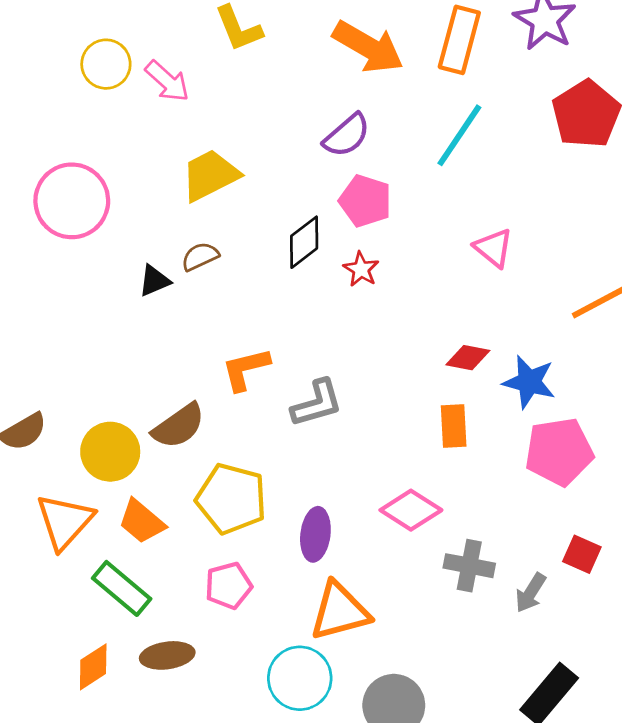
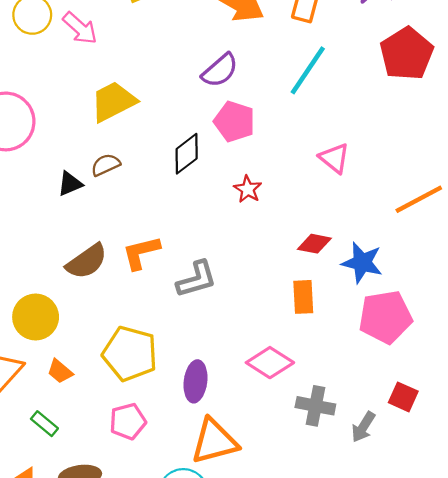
red star: (361, 269) -> (248, 189), moved
brown semicircle: (179, 426) -> (87, 261), moved
orange trapezoid: (142, 521) -> (60, 371), size x0.7
green rectangle: (122, 588) -> (44, 424), size x0.6

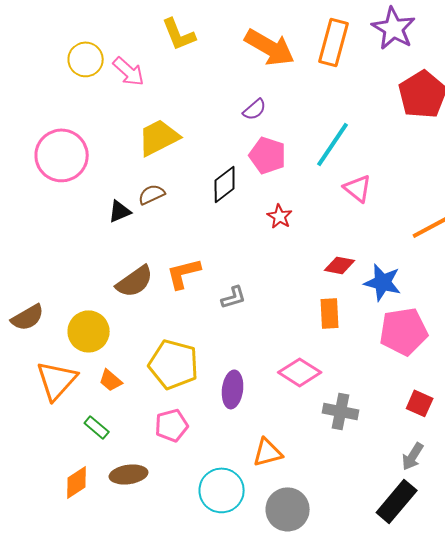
purple semicircle: (220, 70) -> (255, 109), size x0.7
cyan line: (308, 70) -> (333, 144), moved
gray L-shape: (197, 279) -> (234, 297), size x0.7
gray arrow: (363, 427) -> (413, 456), moved
orange triangle: (214, 441) -> (268, 452), moved, size x0.7

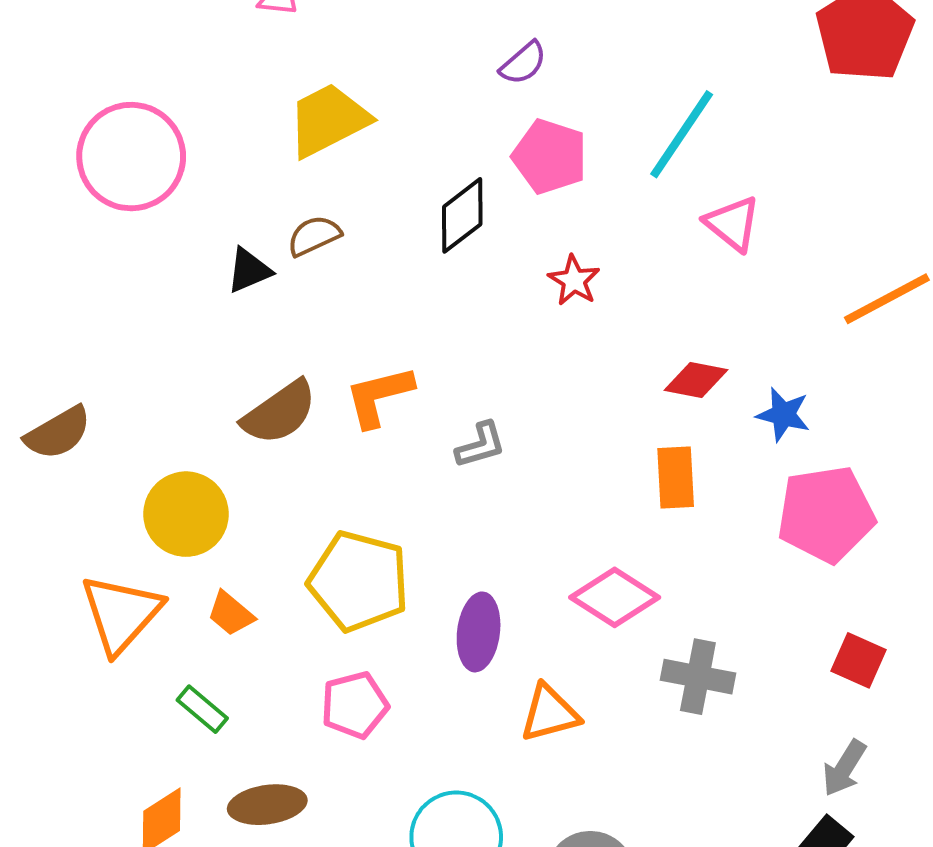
blue star: (383, 282) -> (783, 415), size x0.7
brown semicircle: (28, 317) -> (58, 433), moved
orange triangle: (268, 452) -> (550, 713), moved

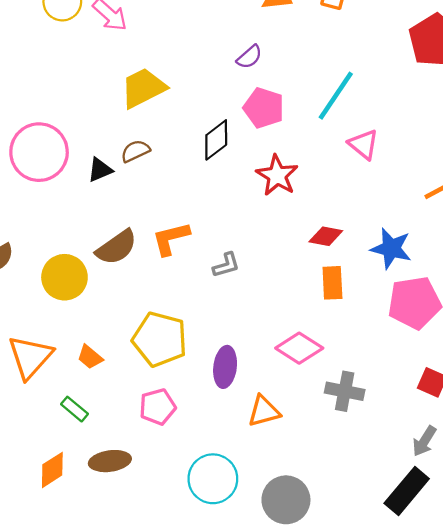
pink circle: (131, 157) -> (39, 152), moved
red star: (574, 280) -> (277, 175), size x1.5
red diamond: (696, 380) -> (326, 236), moved
blue star: (783, 415) -> (391, 248), size x1.4
yellow circle: (186, 514) -> (64, 277), moved

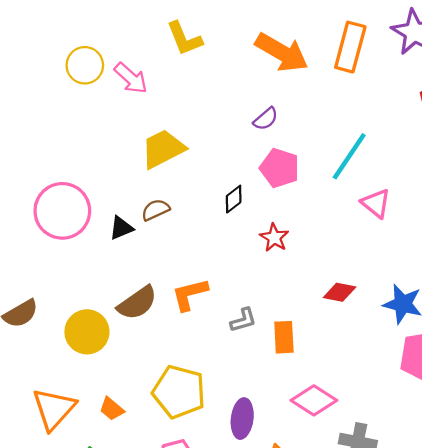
black diamond: (216, 140) -> (234, 199), size x0.7
red star: (277, 175) -> (274, 238), moved, size x0.7
orange rectangle: (332, 283) -> (284, 337), moved

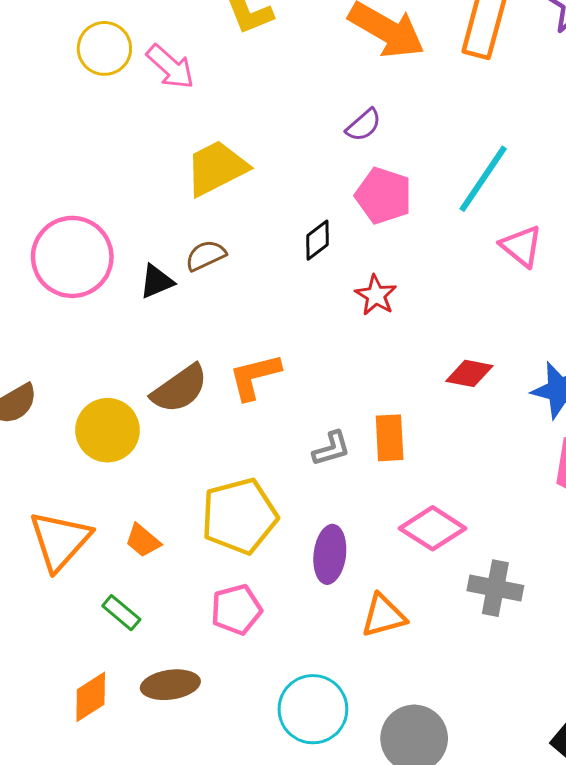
gray L-shape: (243, 320) -> (331, 449), moved
yellow pentagon: (179, 392) -> (239, 516), turned -30

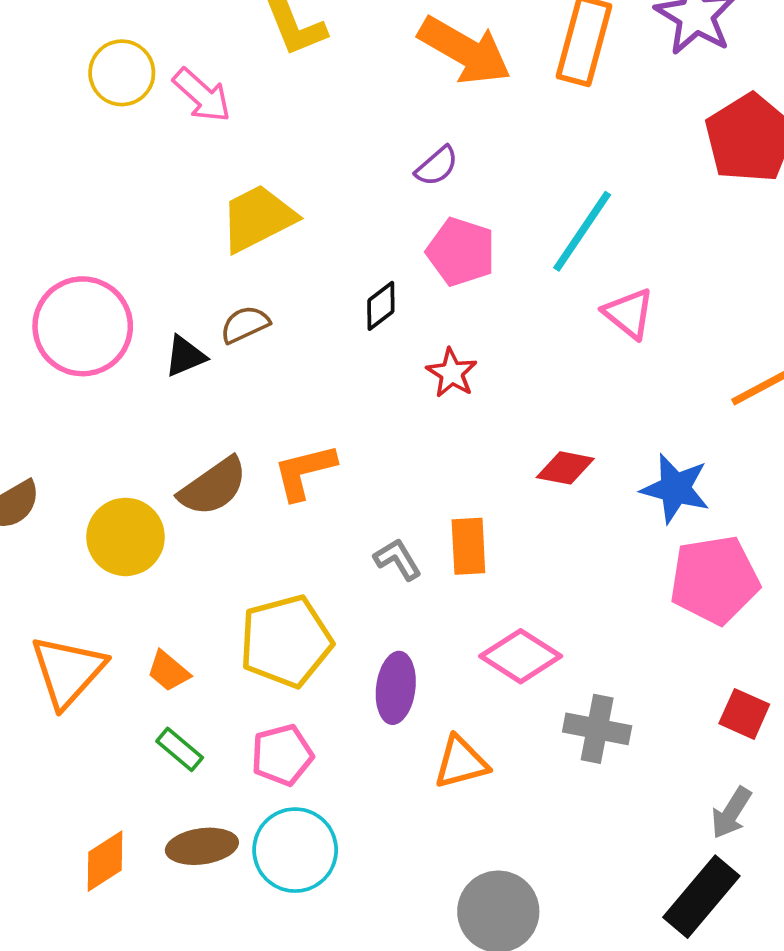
gray L-shape: (331, 449) -> (398, 559), turned -105
green rectangle: (121, 613) -> (180, 749), moved
cyan circle: (313, 709) -> (295, 850), moved

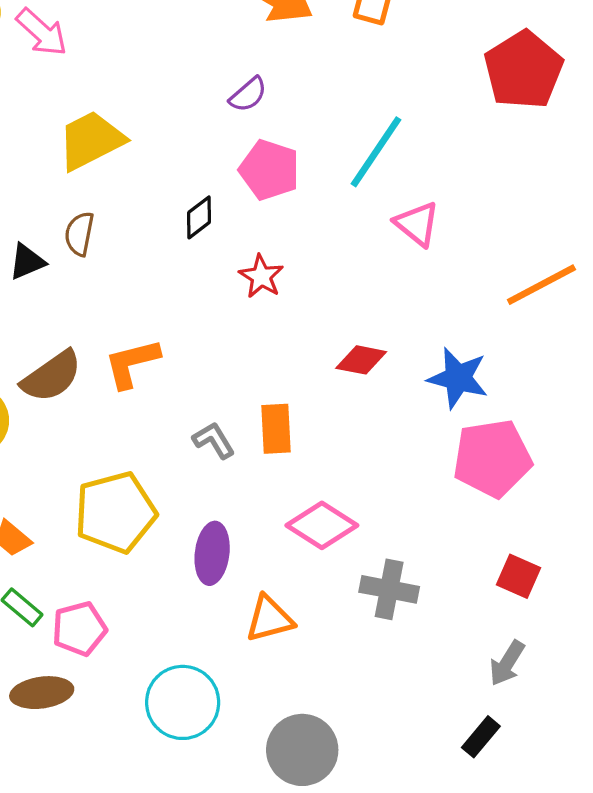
brown semicircle: (245, 324) -> (79, 234), turned -54
pink pentagon: (282, 755) -> (79, 629), moved
cyan circle: (295, 850) -> (183, 702), moved
black rectangle: (701, 897) -> (481, 737), size x0.6

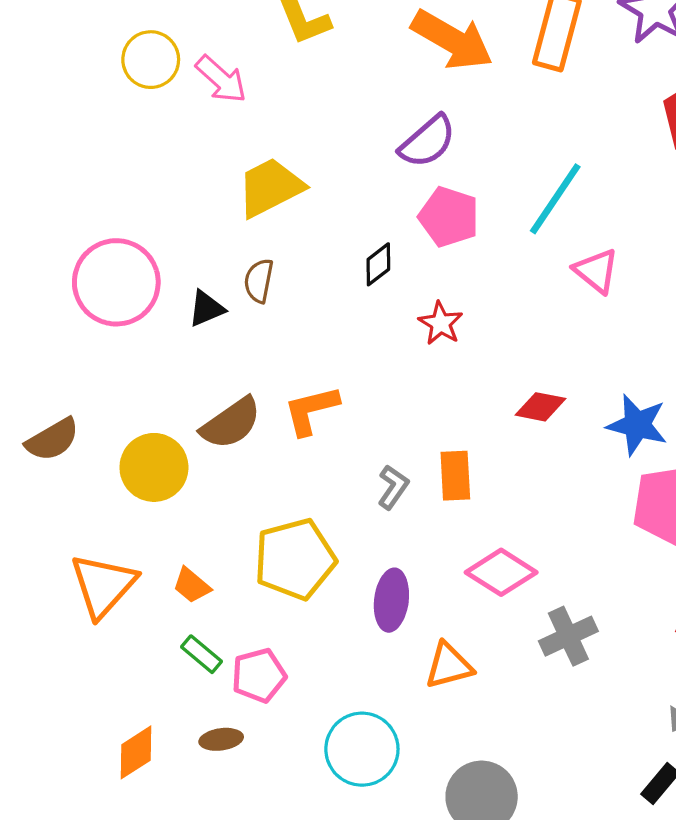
purple semicircle: (248, 95) -> (427, 141), size x1.5
gray L-shape: (214, 440) -> (393, 487), turned 66
gray cross: (389, 589) -> (568, 636), turned -36
brown ellipse: (42, 693) -> (221, 739), size x0.7

